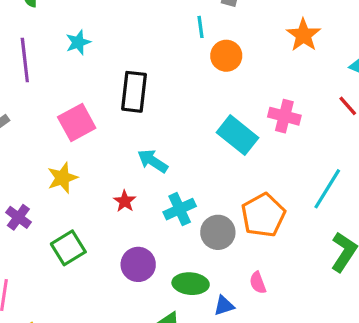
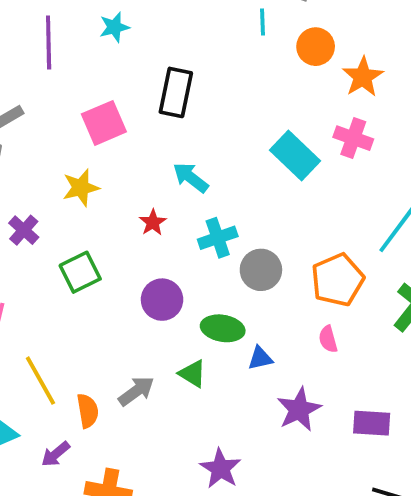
orange star: (303, 35) -> (363, 77), moved
orange circle: (226, 56) -> (316, 47), moved
orange pentagon: (263, 215) -> (338, 280), moved
pink semicircle: (258, 283) -> (328, 339), moved

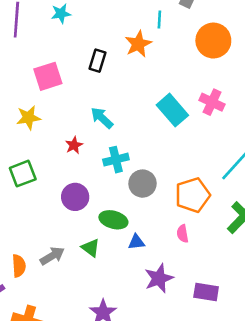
orange circle: (316, 47) -> (213, 41), moved, size x1.4
orange star: (363, 77) -> (138, 44), moved
black rectangle: (176, 92) -> (97, 61), size x0.7

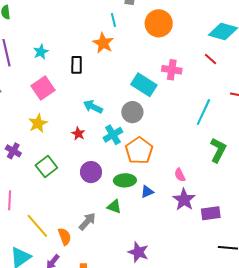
cyan star: (61, 14) -> (41, 52), moved
gray circle: (143, 184) -> (132, 112), moved
orange pentagon: (193, 195) -> (139, 151), moved
purple star: (159, 278) -> (184, 200), moved

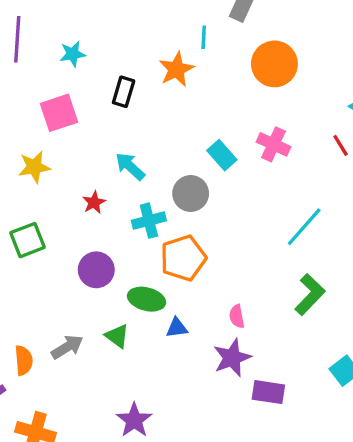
cyan rectangle: (144, 85) -> (222, 155), size x0.7

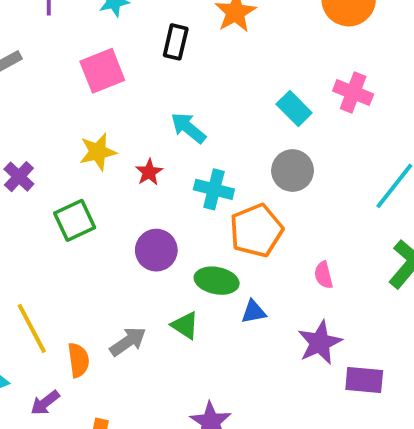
yellow star: (34, 167) -> (98, 152), moved
gray circle: (191, 193) -> (293, 171), moved
cyan cross: (149, 221) -> (214, 189), turned 32
pink semicircle: (237, 316) -> (324, 275), moved

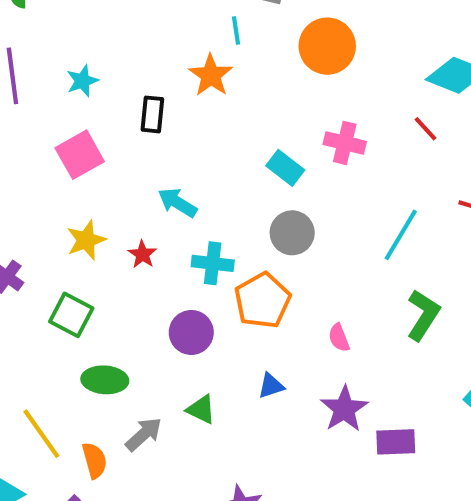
green square: (75, 220) -> (71, 315), turned -30
purple circle: (156, 250) -> (191, 332), moved
green ellipse: (217, 281) -> (105, 380), moved

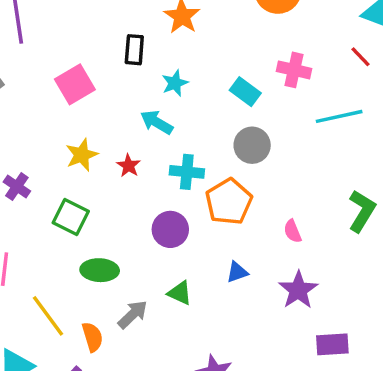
cyan star: (82, 81) -> (175, 83), moved
cyan line: (401, 235) -> (339, 116), moved, turned 48
purple rectangle: (396, 442) -> (332, 344), moved

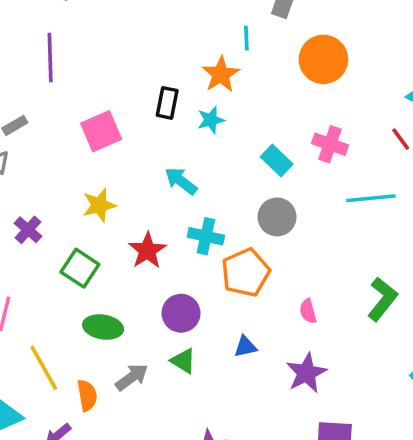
cyan star: (175, 83) -> (211, 120), moved
red star: (129, 166) -> (147, 251), moved, size x1.5
purple circle: (170, 229) -> (181, 313), moved

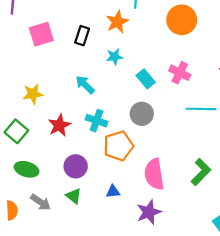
cyan star: (211, 120) -> (114, 57), moved
pink square: (101, 131) -> (41, 34), moved
pink semicircle: (308, 311) -> (154, 174), size x2.0
gray arrow: (132, 377) -> (41, 202), turned 65

